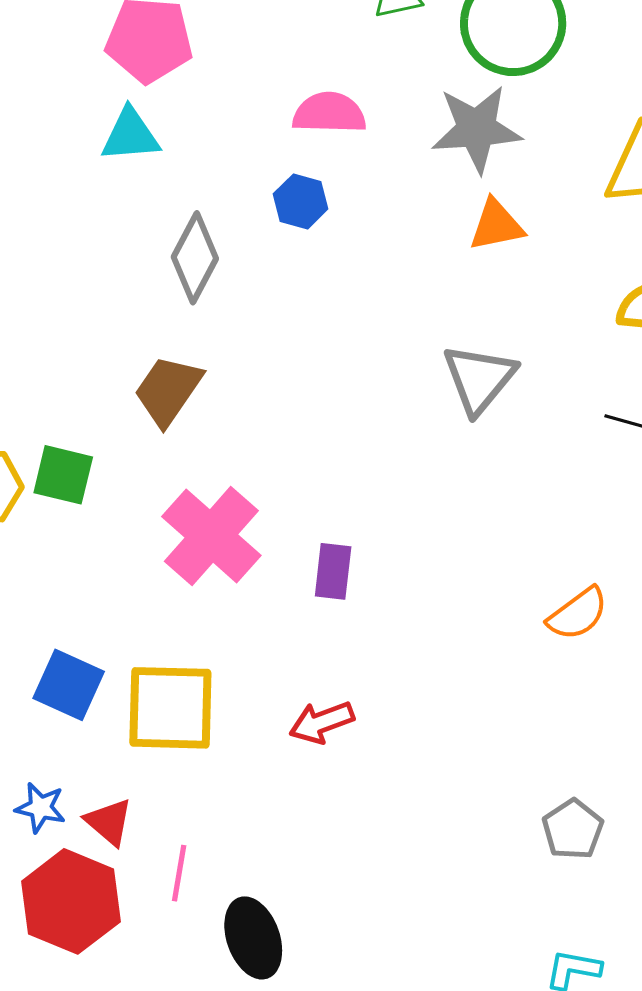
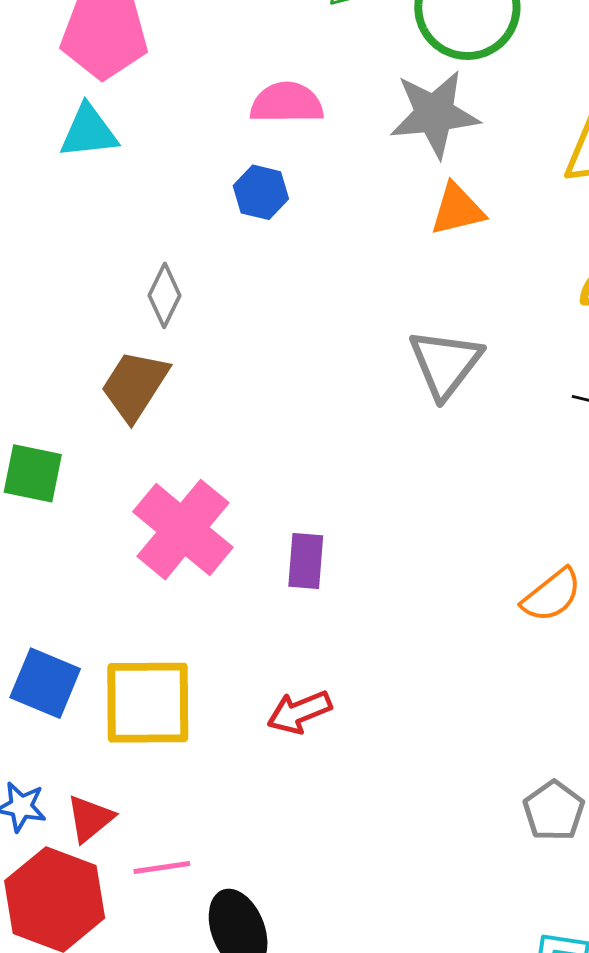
gray diamond: (195, 258) -> (164, 295), moved, size x0.7
red triangle: (109, 822) -> (90, 819), turned 42
pink line: (179, 873) -> (162, 868), turned 74

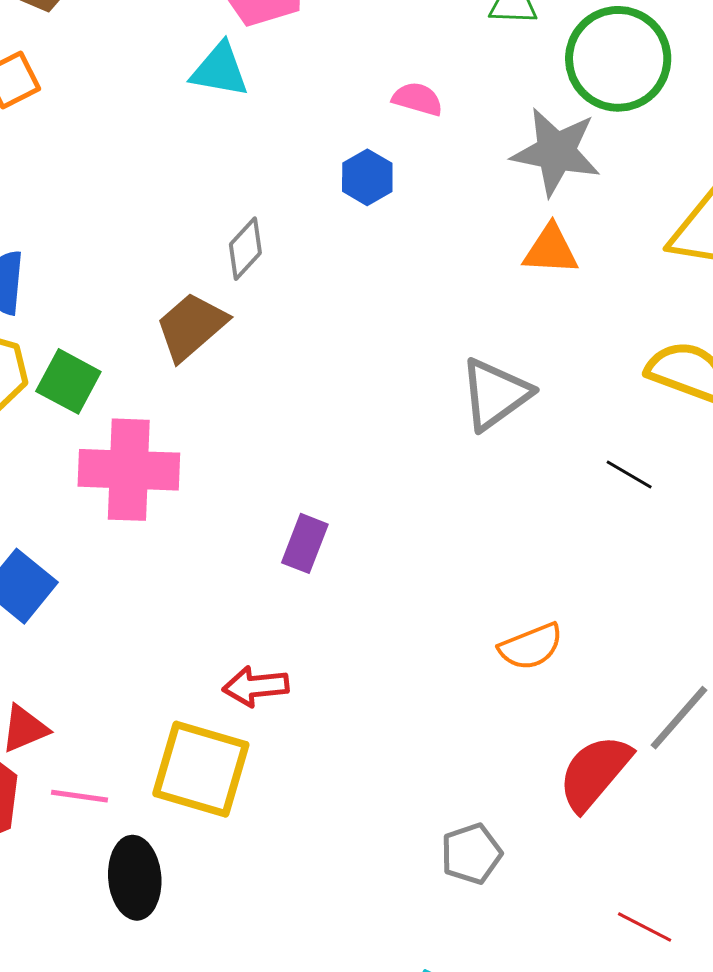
pink semicircle: (287, 103) -> (418, 99), size x0.7
pink cross: (183, 530) -> (129, 470), moved, turned 36
yellow square: (148, 703) -> (201, 769), moved

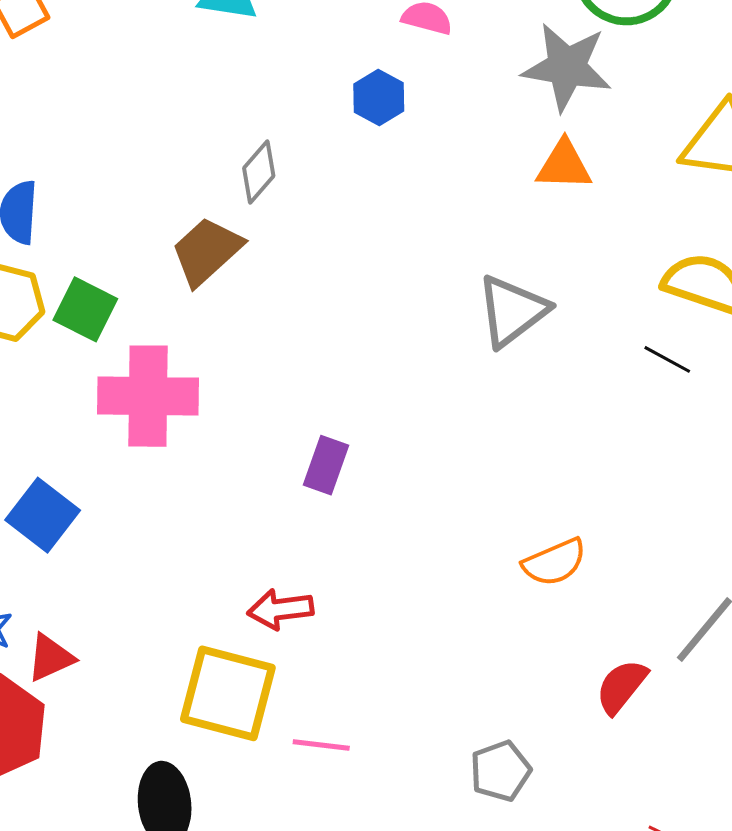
black line: (629, 474) -> (667, 359), moved
red semicircle: (595, 772) -> (621, 687), size x0.7
pink line: (80, 796) -> (321, 745), moved

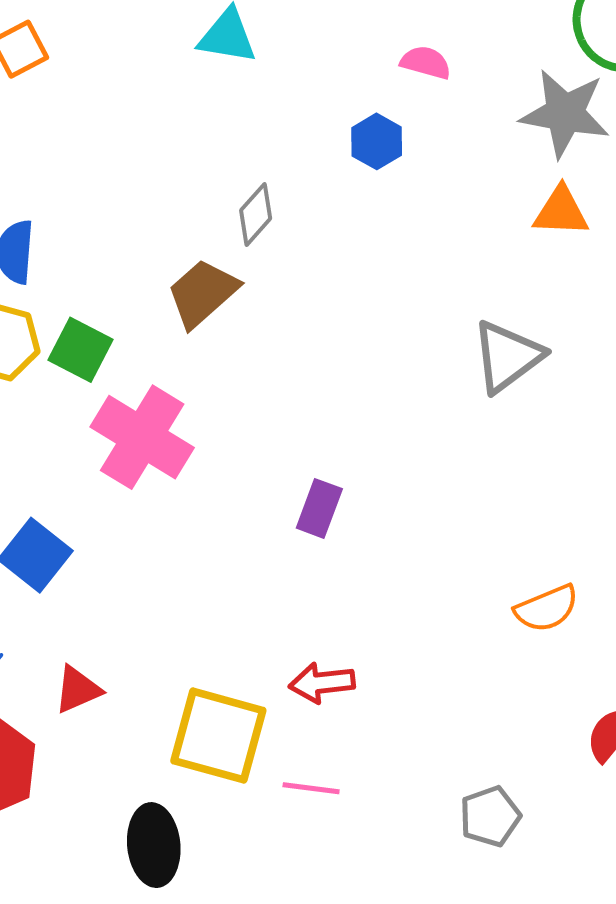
pink cross: (148, 396) -> (142, 437), turned 30
red arrow: (280, 609) -> (322, 683), moved
red triangle: (50, 658) -> (78, 690), moved

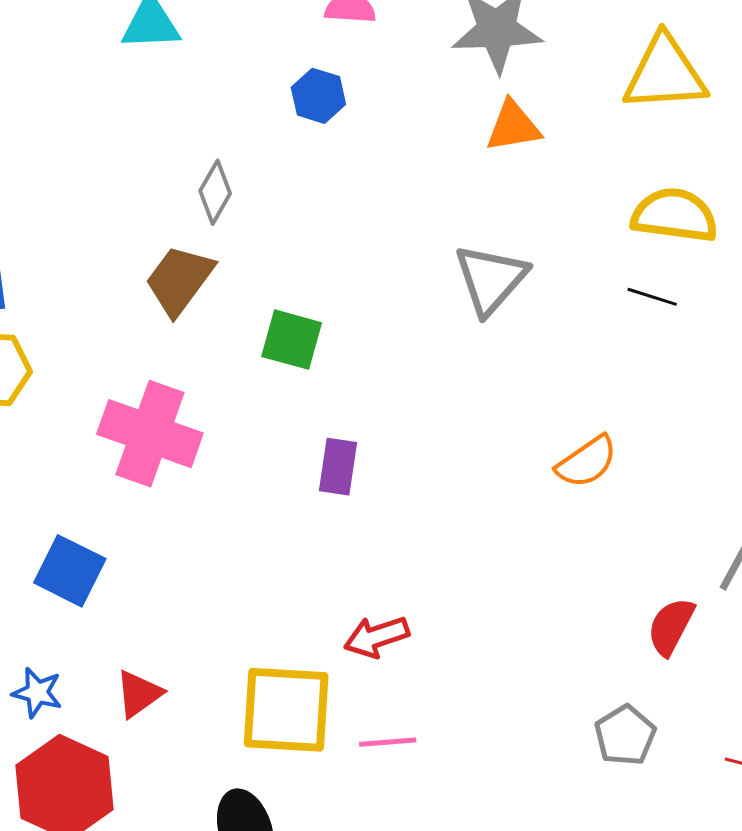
green square: (81, 350) -> (292, 340), moved
orange semicircle: (547, 608) -> (587, 462), moved
gray pentagon: (490, 816) -> (625, 735), moved

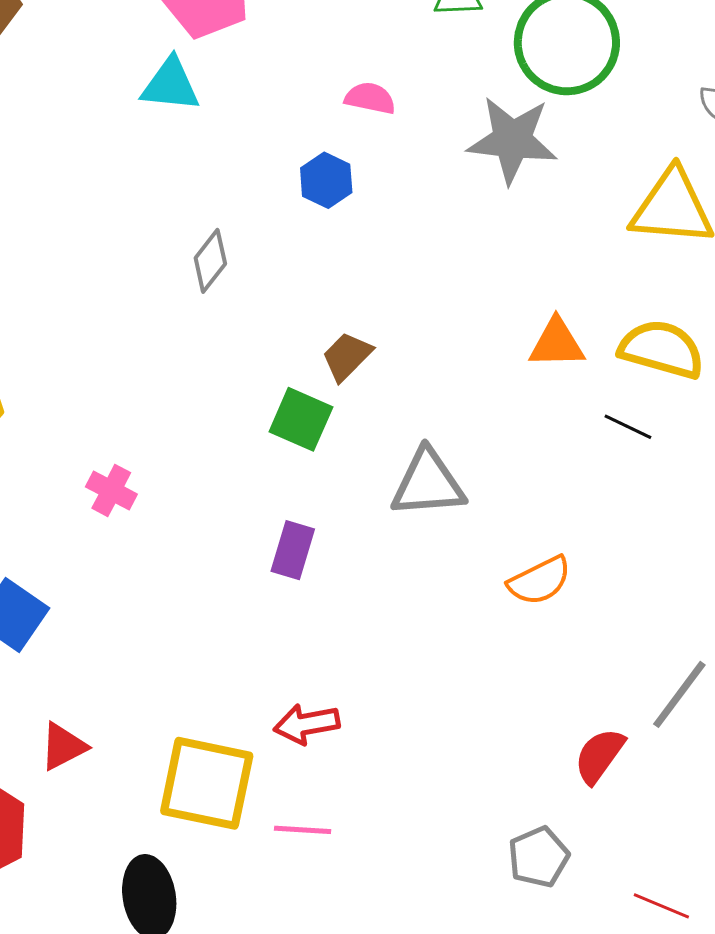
orange triangle: (513, 126) -> (557, 343), moved
gray triangle: (491, 279) -> (428, 483), moved, turned 36
brown trapezoid: (179, 280) -> (347, 356), moved, size x0.7
green square: (292, 340) -> (301, 419), moved
pink cross: (150, 434) -> (111, 490), size x0.5

